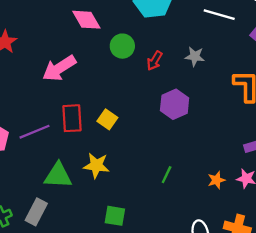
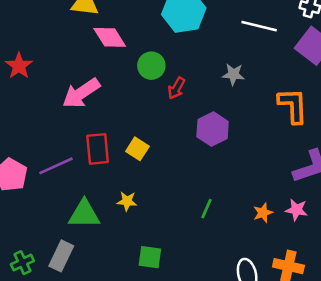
red arrow: (155, 61) -> (176, 88), moved
yellow star: (96, 165) -> (127, 201), size x0.7

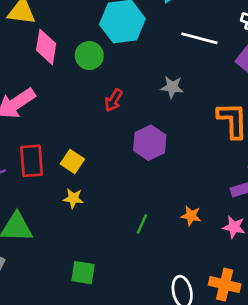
pink diamond: (110, 37) -> (46, 47), turned 40
green circle: (151, 66) -> (89, 56), moved
yellow star: (127, 201) -> (73, 198), moved
orange star: (263, 213) -> (191, 216), moved, turned 30

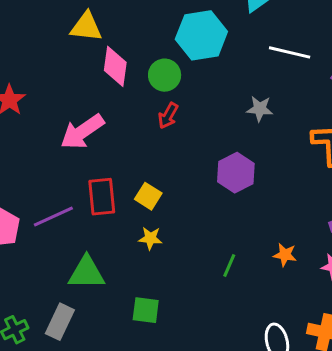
red arrow: (113, 100) -> (168, 116), moved
green square: (83, 273) -> (146, 310), moved

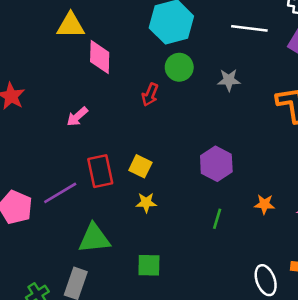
green circle: (165, 75) -> (179, 67), moved
pink arrow: (82, 132) -> (77, 117), size x0.6
purple hexagon: (236, 173) -> (216, 164), moved

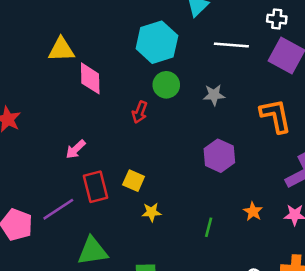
pink arrow: (77, 117) -> (76, 149), moved
purple hexagon: (216, 164) -> (219, 156), moved
yellow star: (146, 203) -> (151, 212), moved
orange star: (264, 204) -> (253, 211), turned 30

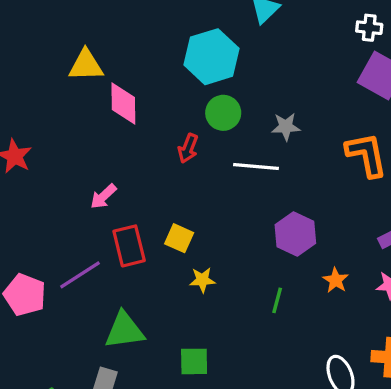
white line: (231, 45) -> (256, 166), moved
purple hexagon: (219, 156) -> (295, 234), moved

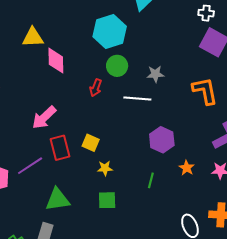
pink arrow: (103, 196) -> (44, 118), size x1.5
green square: (194, 361) -> (107, 200), moved

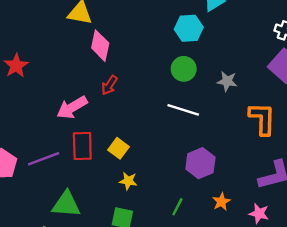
cyan hexagon: (110, 31) -> (189, 28), moved, size x0.7
green circle: (117, 66) -> (184, 69), moved
gray star: (155, 74) -> (227, 81), moved
red arrow: (96, 88) -> (109, 85), moved

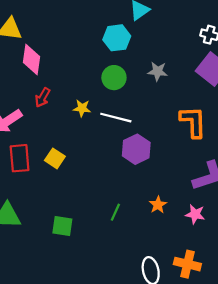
gray star: (227, 81) -> (158, 71), moved
purple hexagon: (200, 163) -> (136, 149), moved
yellow star: (128, 181) -> (82, 108), moved

